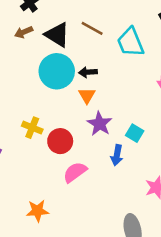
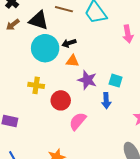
orange triangle: (87, 96) -> (72, 61), turned -40
yellow cross: (32, 128) -> (36, 85), moved

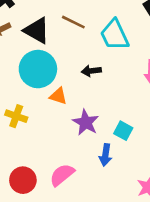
black arrow: (69, 43) -> (91, 71), moved
orange triangle: (72, 61) -> (58, 96), moved
red circle: (61, 100) -> (23, 180), moved

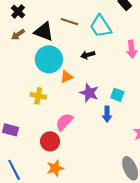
orange triangle: (58, 96) -> (67, 77), turned -32
pink semicircle: (62, 175) -> (64, 122), moved

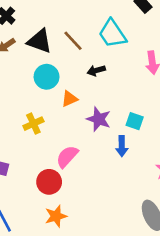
brown line: (69, 22) -> (73, 41), moved, turned 30
cyan circle: (49, 59) -> (47, 77), size x0.7
yellow cross: (38, 96) -> (33, 124), turned -35

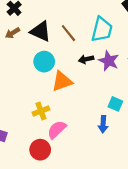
cyan trapezoid: (112, 34) -> (102, 29), turned -136
orange triangle: (69, 99) -> (62, 81), size x1.5
purple star: (99, 119) -> (109, 61), moved
yellow cross: (33, 124) -> (41, 111), moved

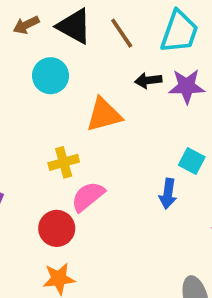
purple star: (109, 61) -> (187, 86), turned -30
cyan circle: (44, 62) -> (50, 76), moved

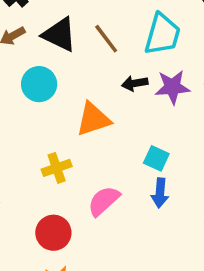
cyan square: (192, 161) -> (156, 158), moved
pink semicircle: (88, 196) -> (104, 201), moved

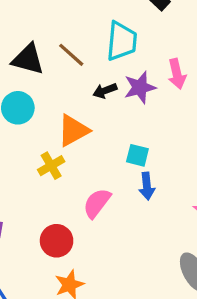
yellow cross: (57, 168) -> (51, 166), moved

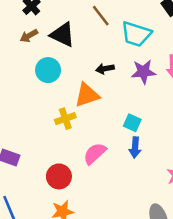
cyan trapezoid: (122, 41) -> (136, 34), turned 92
brown line: (71, 55) -> (101, 16), moved
black arrow: (105, 91) -> (105, 69), moved

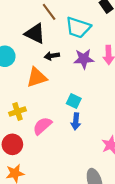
black triangle: (63, 35) -> (35, 33), moved
yellow cross: (65, 119) -> (18, 112), moved

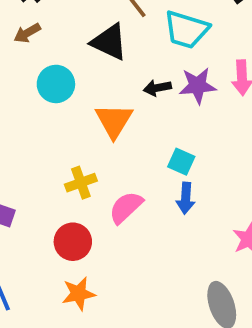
black arrow: (52, 56) -> (157, 88), moved
orange triangle: (37, 77) -> (114, 121), turned -40

